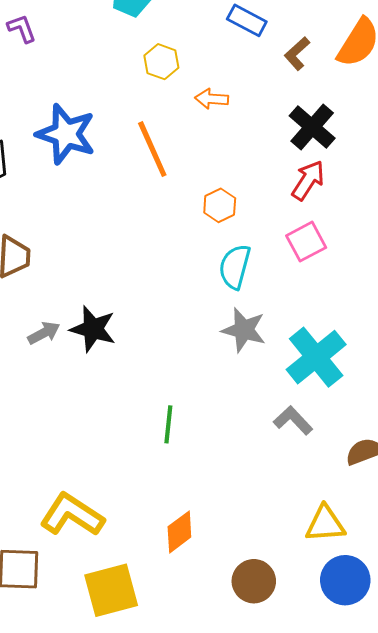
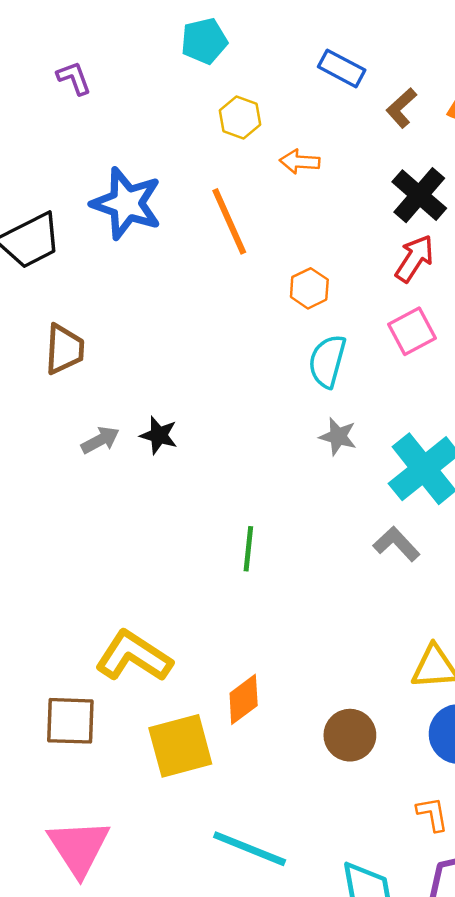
black star: (93, 329) -> (159, 435), size x0.7
gray star: (244, 330) -> (338, 436), size x0.7
orange diamond: (179, 532) -> (244, 699), moved

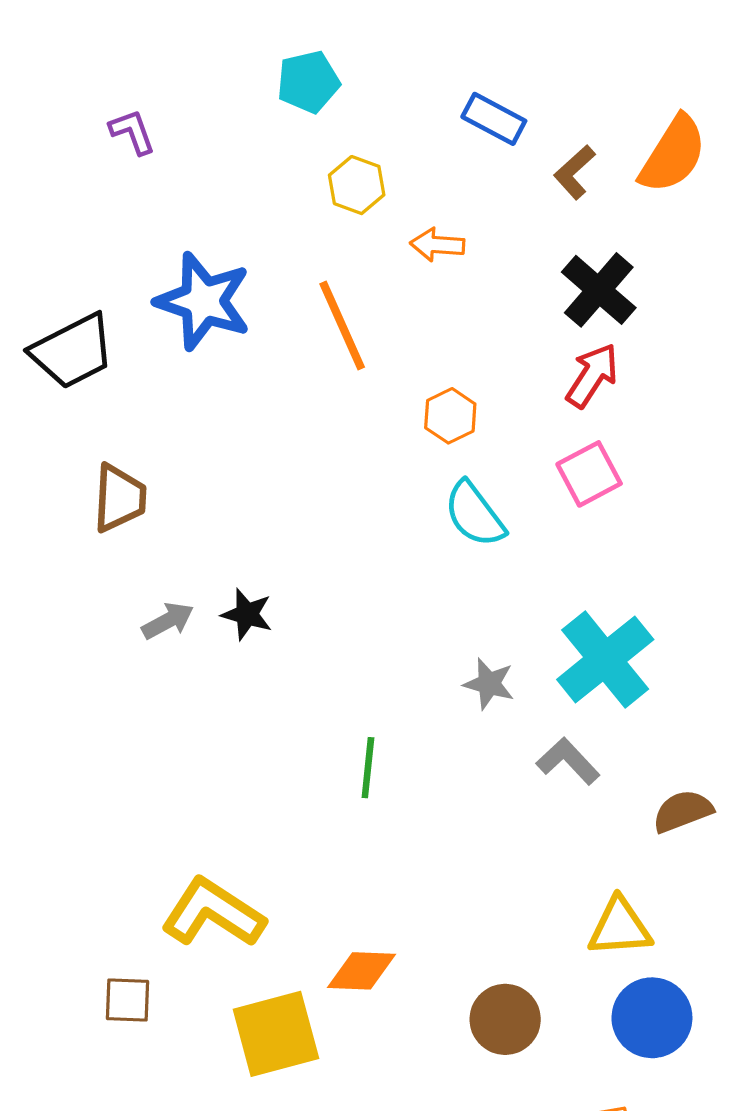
cyan semicircle: (327, 361) -> (474, 514), turned -52
gray star: (338, 436) -> (489, 684), moved
orange diamond: (244, 699) -> (361, 971), turned 39
brown square: (70, 721) -> (127, 1000), size x0.7

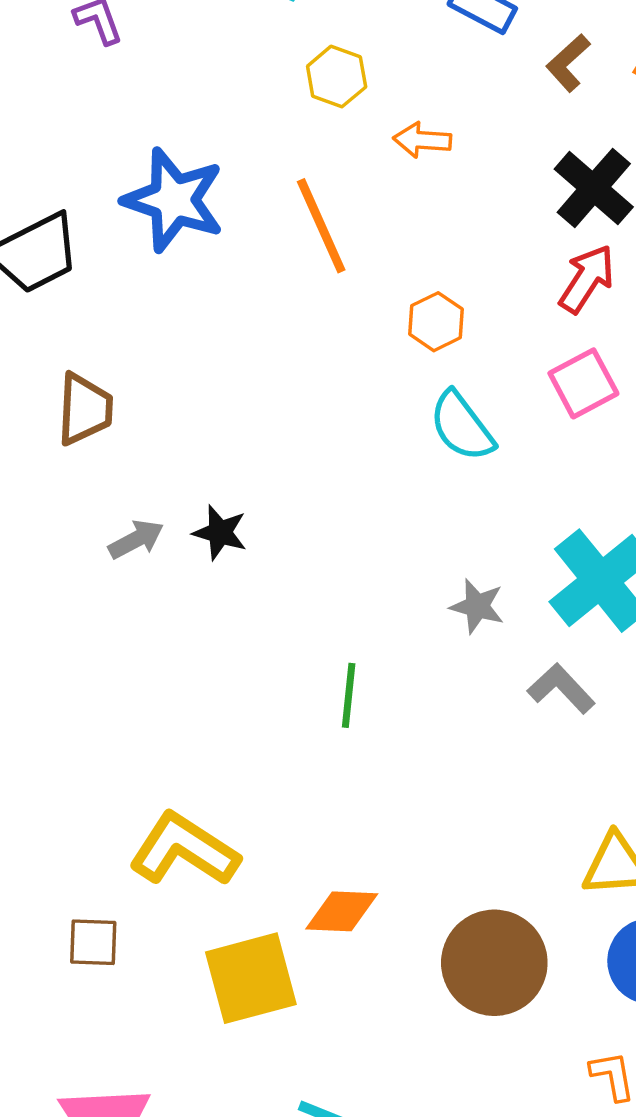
brown circle: (505, 1019) -> (494, 963), size x1.4

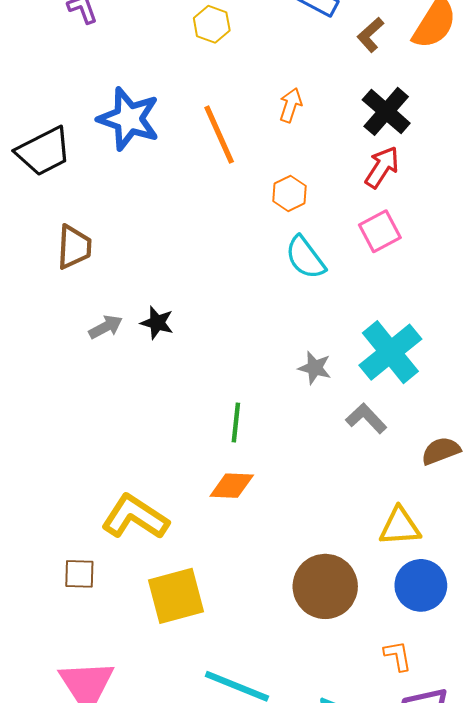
yellow hexagon: (337, 77) -> (212, 24), moved
orange arrow: (422, 140) -> (291, 105), moved, turned 104
orange diamond: (342, 911) -> (232, 486), moved

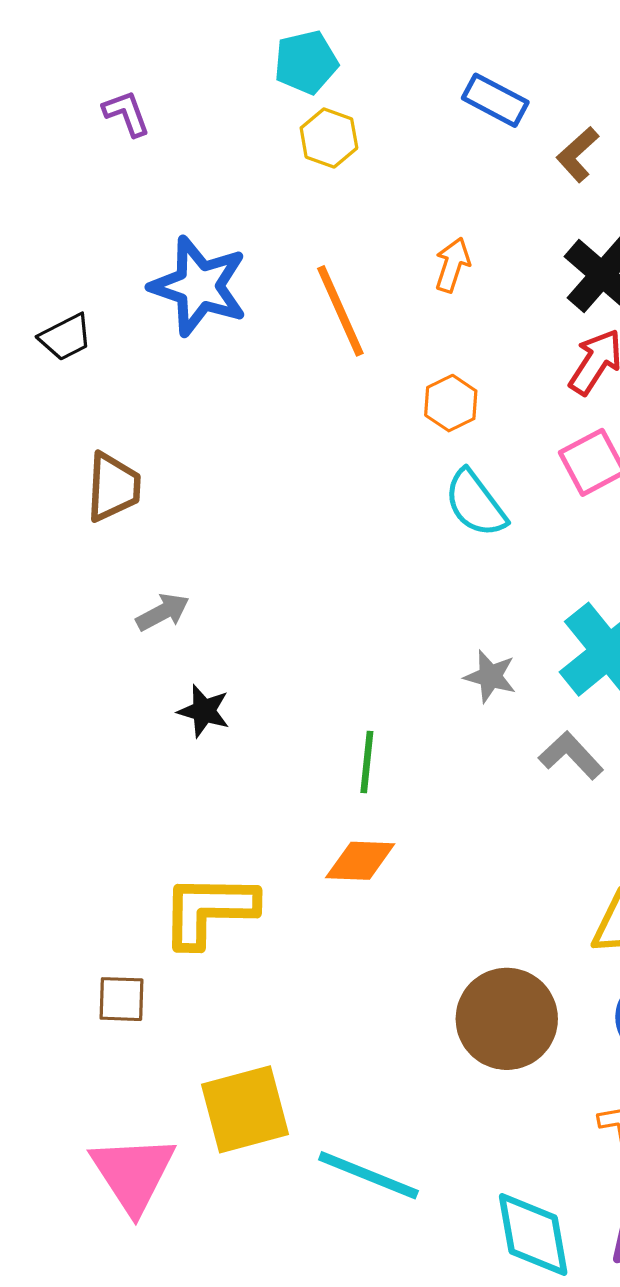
black trapezoid: (44, 151) -> (66, 337), size x0.6
black star: (157, 323) -> (204, 711), moved
yellow L-shape: (135, 517) -> (209, 910), turned -32
yellow square: (176, 596) -> (245, 1109), moved

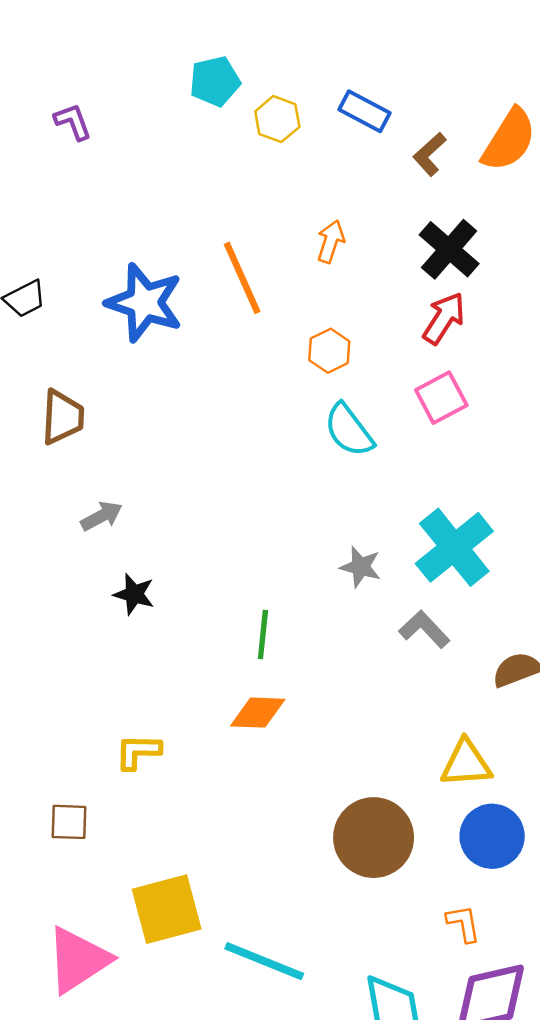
yellow hexagon: (329, 138) -> (277, 119), moved
blue star: (199, 286) -> (145, 303), moved
yellow L-shape: (209, 910) -> (138, 752), size x0.6
pink triangle: (133, 1174) -> (78, 960), turned 30

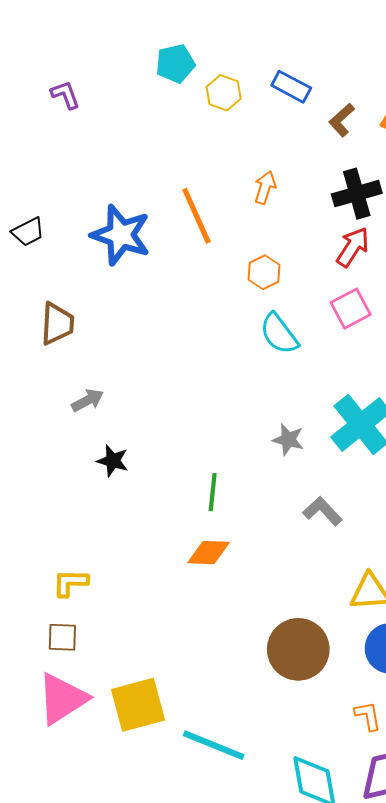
black cross: (449, 249) -> (357, 194), turned 33
gray L-shape: (424, 629) -> (322, 511), moved
yellow L-shape: (138, 752) -> (70, 583), moved
pink triangle: (78, 960) -> (62, 699), moved

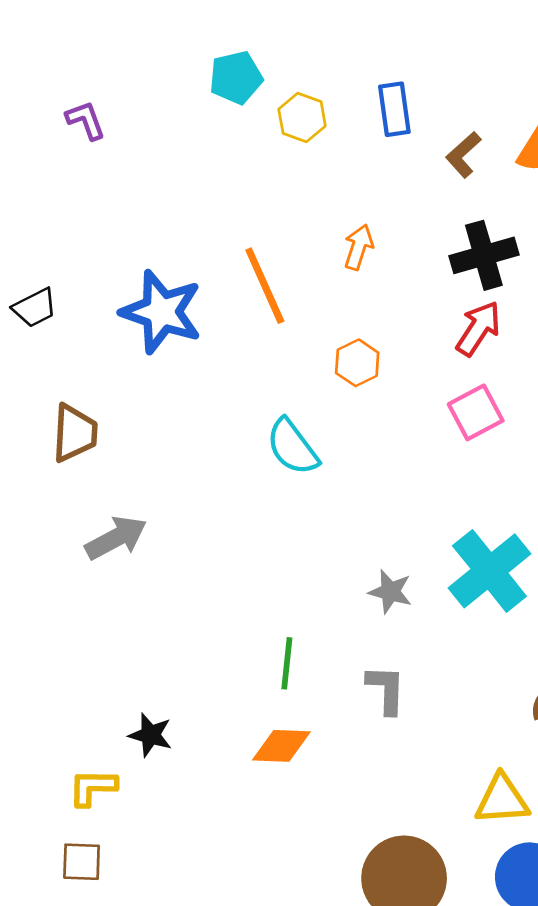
blue rectangle: (291, 87) -> (394, 109), turned 54
cyan semicircle: (279, 334) -> (292, 447), moved
gray arrow: (88, 400) -> (116, 538), size x1.4
black star: (113, 461) -> (150, 735), moved
gray L-shape: (322, 511) -> (386, 689), moved, turned 45

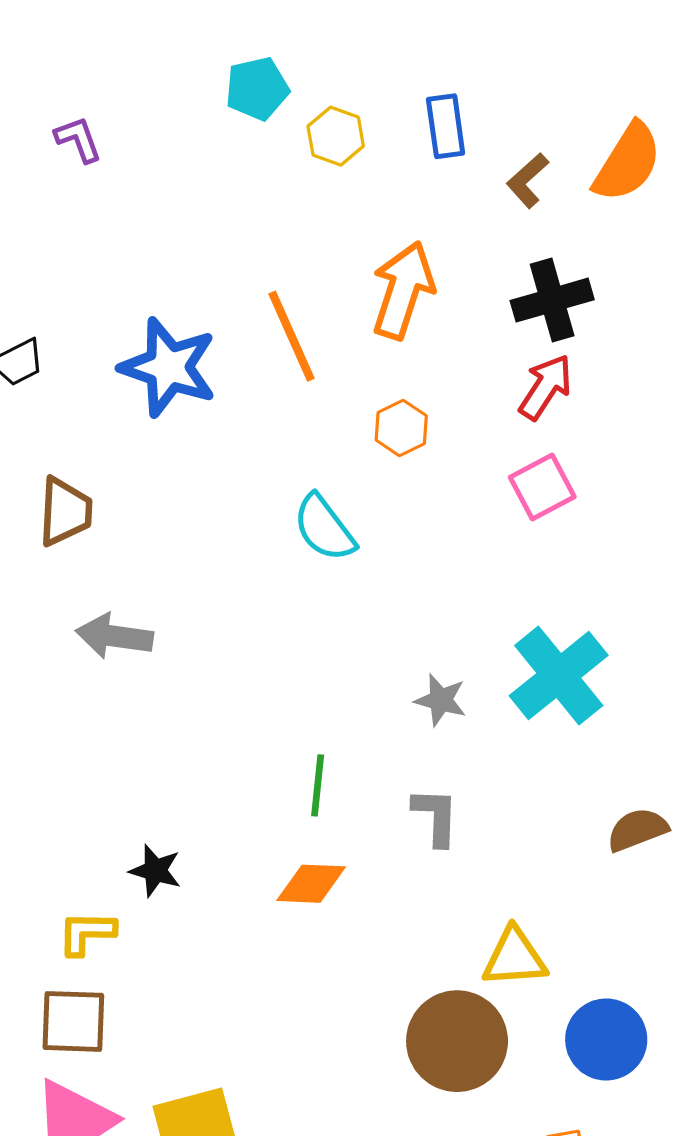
orange arrow: (359, 247) -> (403, 290), size x1.8
gray arrow: (116, 538) -> (114, 636), turned -144
yellow triangle: (502, 800) -> (514, 958), moved
brown square: (82, 862) -> (73, 1021), size x1.4

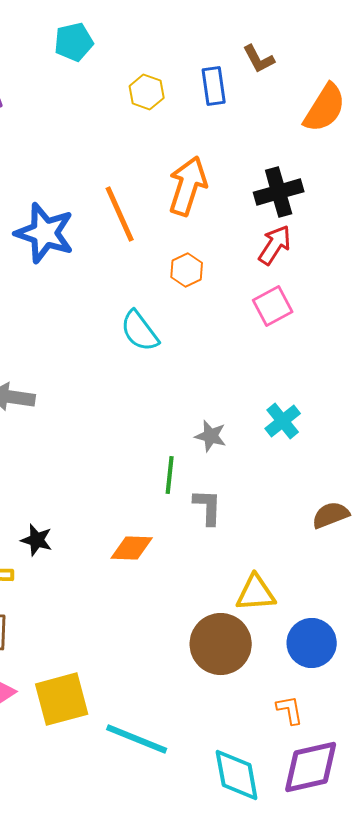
cyan pentagon: (257, 89) -> (74, 42), moved
brown L-shape: (528, 180) -> (259, 59), moved, turned -76
cyan cross: (559, 676) -> (283, 421), size x0.6
green line: (318, 785) -> (170, 475), moved

